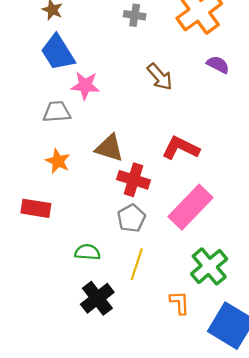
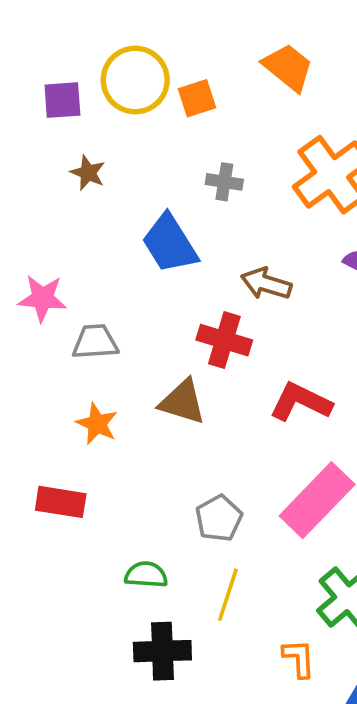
blue trapezoid: (58, 53) -> (170, 244), moved
brown arrow: (160, 77) -> (266, 284), turned 148
pink star: (85, 85) -> (42, 298), moved
red cross: (133, 180) -> (224, 340), moved
black cross: (97, 298) -> (162, 651), turned 36

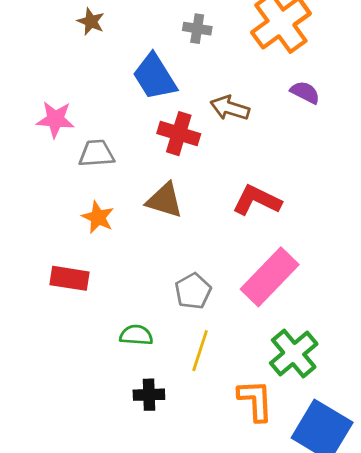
red cross: (224, 340) -> (179, 134), moved
black cross: (162, 651) -> (149, 395), size x0.7
orange L-shape: (299, 658) -> (255, 400), size x1.4

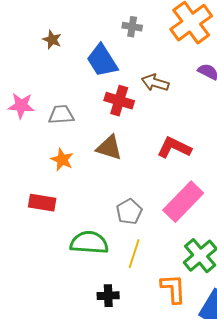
brown star: (91, 21) -> (52, 40), moved
pink star: (55, 119) -> (21, 106), moved
green semicircle: (136, 335) -> (89, 243), size x1.6
black cross: (149, 395) -> (108, 296), moved

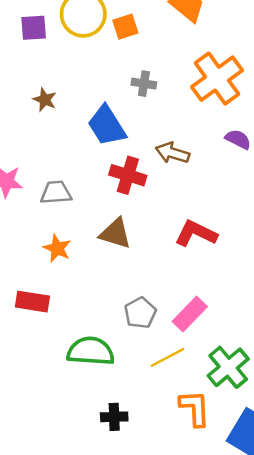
pink rectangle: (183, 202) -> (190, 314), moved, size x0.7
yellow line: (134, 254) -> (167, 357), moved, turned 44

